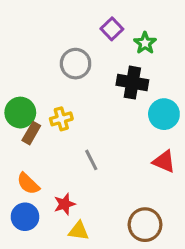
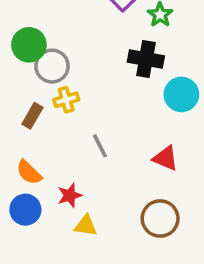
gray circle: (76, 64) -> (52, 66), moved
green circle: (20, 113) -> (29, 45), moved
red triangle: (164, 161) -> (165, 158), moved

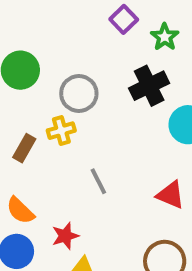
black cross: (146, 59) -> (149, 86), turned -36
gray circle: (52, 66) -> (79, 93), moved

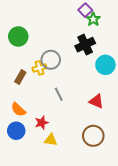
purple square: (124, 19) -> (85, 10), moved
gray circle: (79, 93) -> (51, 60), moved

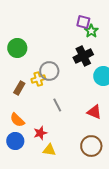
purple square: (85, 10) -> (83, 22), turned -32

